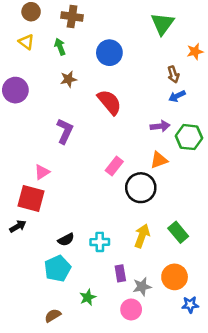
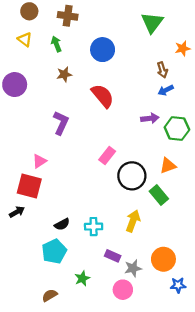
orange triangle: (159, 160) -> (168, 166), moved
green rectangle: (178, 232) -> (159, 195), moved
purple rectangle: (120, 273) -> (113, 256), turned -56

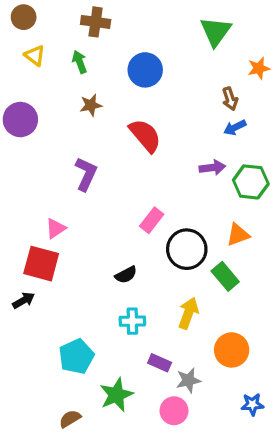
brown circle: (29, 11) -> (24, 17), moved
black semicircle: (62, 224) -> (126, 275), moved
orange circle: (163, 259) -> (232, 350), moved
green star: (82, 278) -> (116, 395), size x1.5

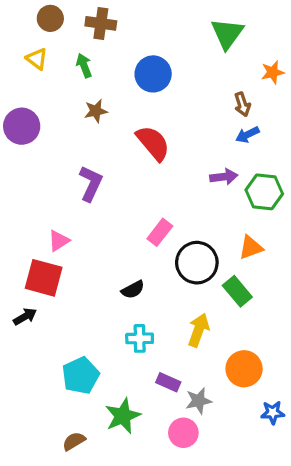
brown circle: (24, 17) -> (50, 18), moved
blue star: (252, 404) -> (273, 413), moved

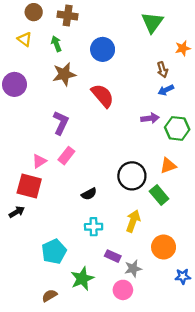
brown star: (96, 111) -> (64, 74), size x1.5
pink rectangle: (160, 232) -> (66, 156), moved

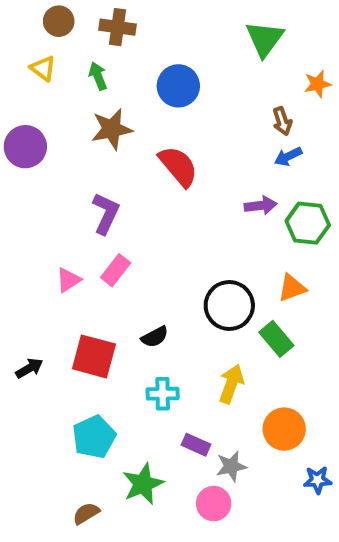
red square: (29, 186) -> (94, 356), moved

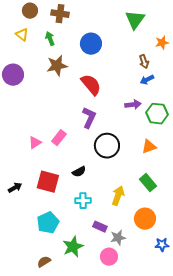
purple L-shape: (106, 213) -> (89, 118), moved
black circle: (229, 305) -> (107, 146), moved
green rectangle: (276, 339) -> (148, 183), moved

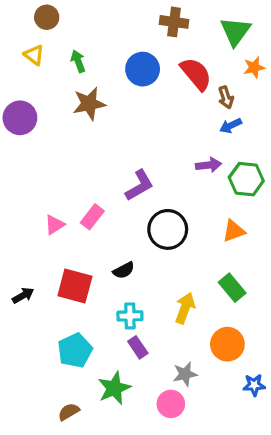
brown cross: (60, 14) -> (174, 22), moved
green triangle: (135, 20) -> (235, 31), moved
red semicircle: (91, 85) -> (196, 74), moved
purple L-shape: (89, 118) -> (139, 185), turned 35
purple rectangle: (100, 227) -> (138, 347), moved, turned 32

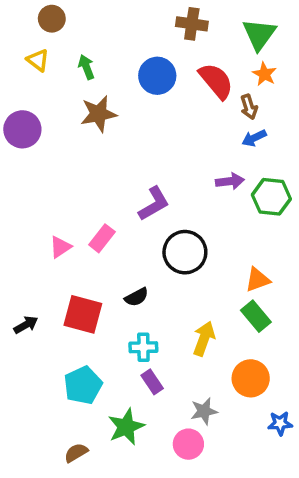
orange star: (254, 68) -> (264, 74), moved, turned -30
orange triangle: (234, 231) -> (258, 280), moved

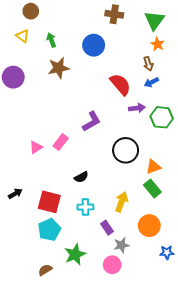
red semicircle: (216, 81) -> (120, 84), moved
black circle: (185, 252) -> (126, 150), moved
red square: (83, 314) -> (49, 202), moved
purple rectangle: (152, 382) -> (107, 228), moved

